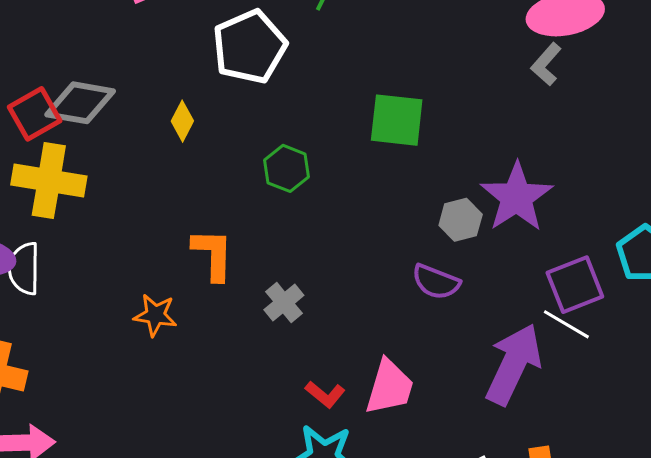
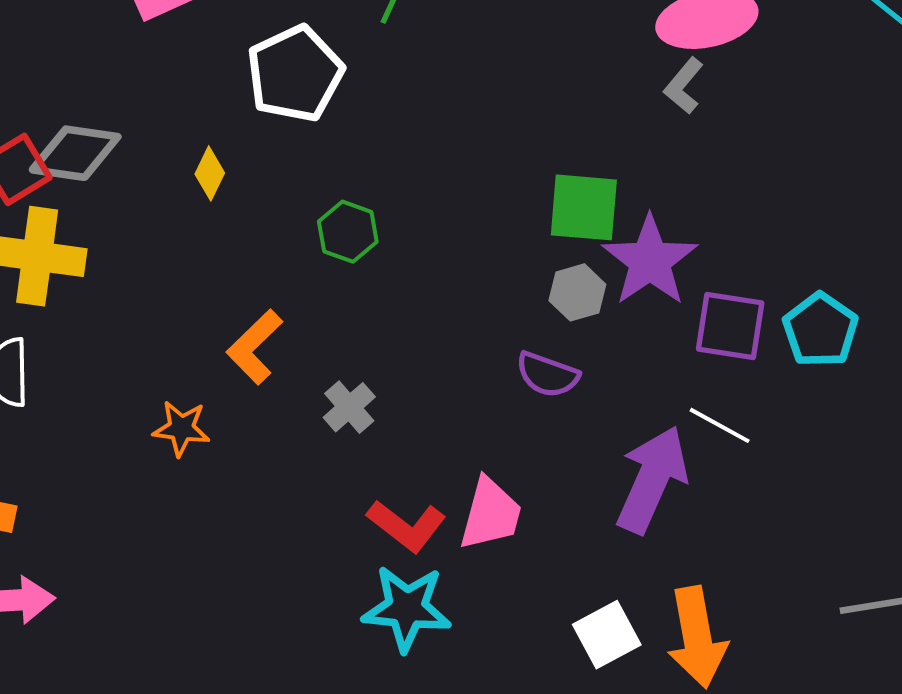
green square: (397, 120) -> (584, 207), moved
orange L-shape: (213, 254) -> (255, 347), turned -134
purple square: (575, 285) -> (730, 326), moved, turned 32
red L-shape: (325, 394) -> (407, 526), size x1.5

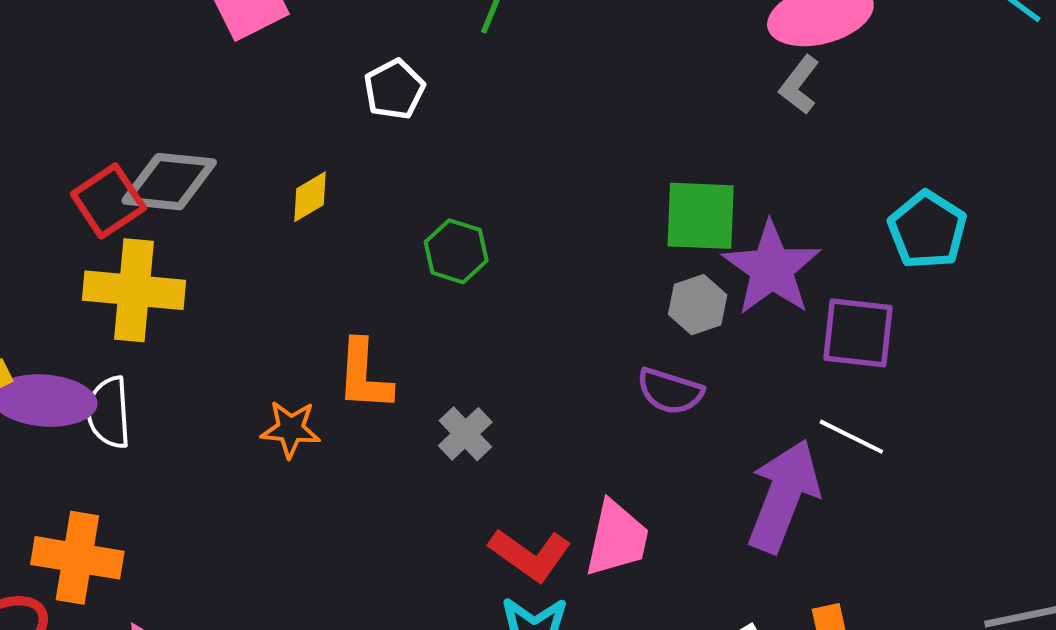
white pentagon: (295, 74) -> (394, 89), size x0.6
yellow diamond: (210, 173) -> (310, 197), turned 36
cyan pentagon: (820, 330) -> (927, 230), moved
orange L-shape: (255, 347) -> (364, 375), turned -40
orange star: (181, 428) -> (291, 429), moved

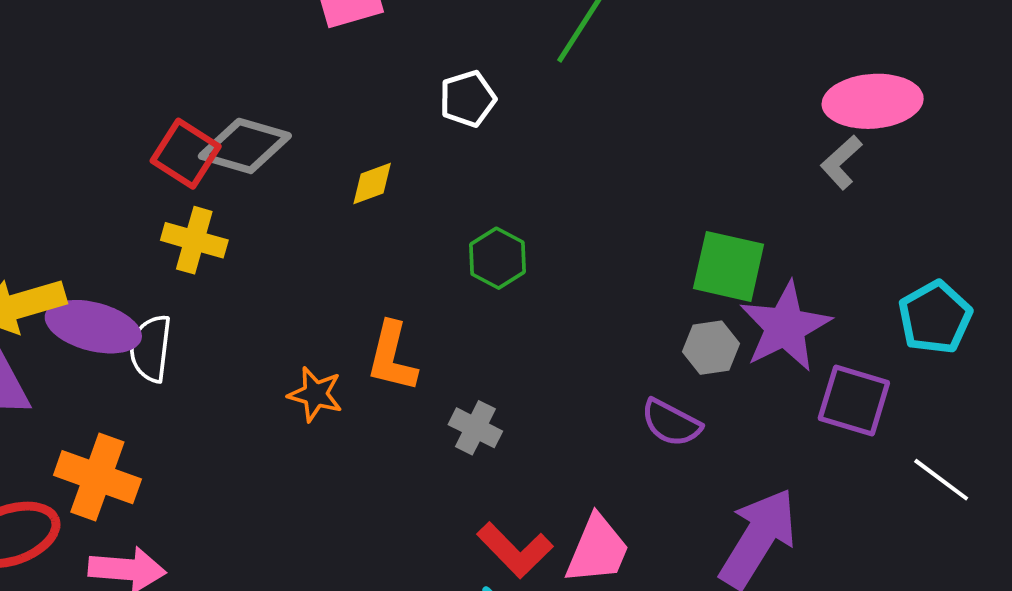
red square: (108, 201) -> (186, 154), turned -34
yellow cross: (134, 290) -> (194, 240), size x0.7
gray cross: (465, 434) -> (475, 428), turned -30
white line: (851, 437) -> (941, 480), moved

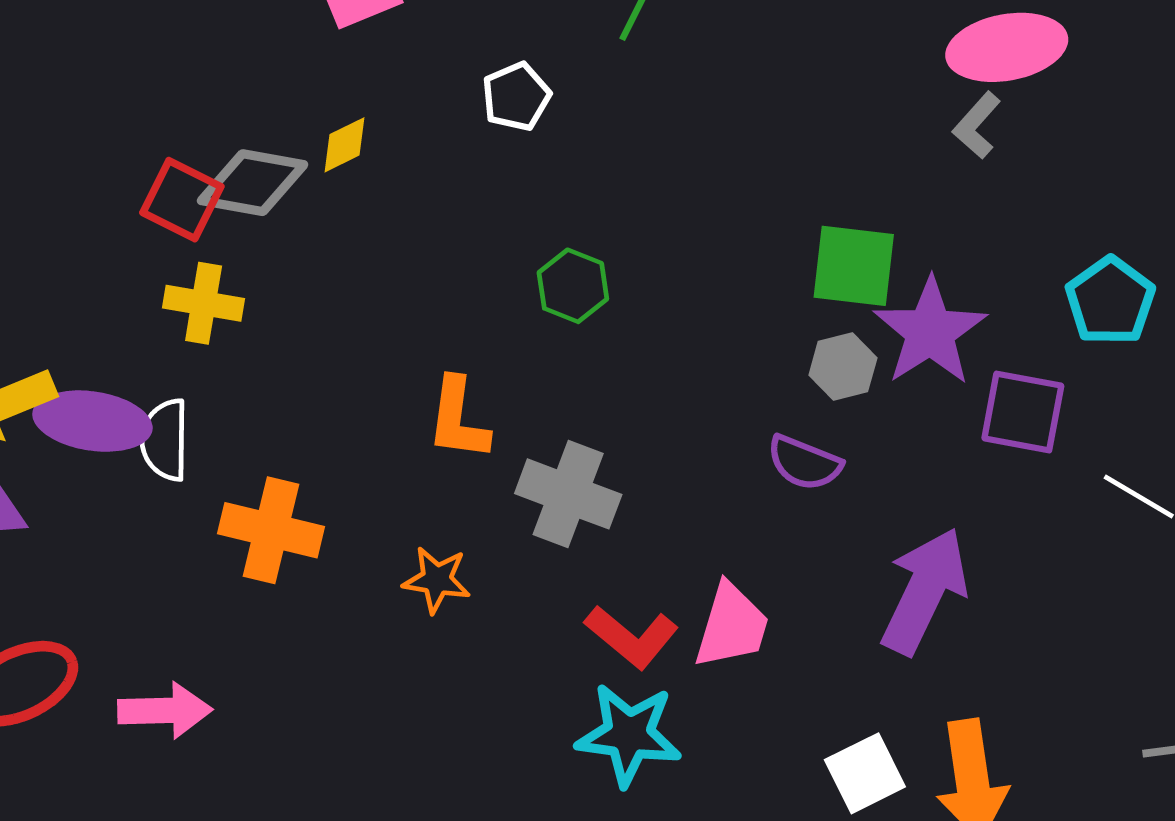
yellow diamond: (372, 183) -> (344, 145), moved
orange star: (315, 394) -> (437, 580), moved
gray cross: (475, 428) -> (568, 494), size x1.6
orange cross: (97, 477) -> (271, 530), moved

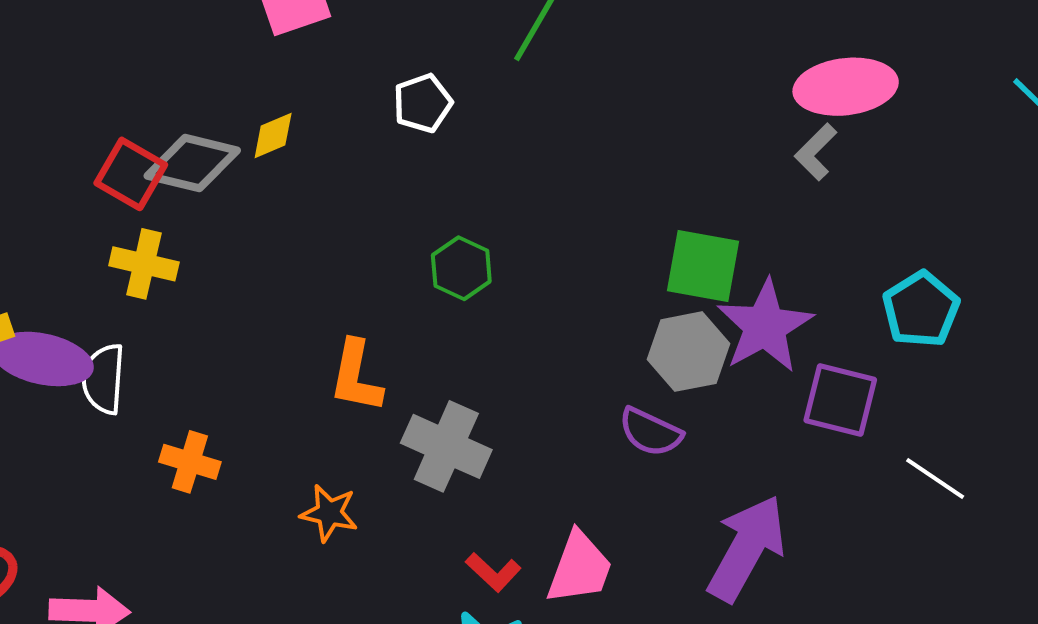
gray hexagon: (843, 366) -> (688, 352), size x1.4
orange cross: (271, 530) -> (190, 462), size x0.7
red L-shape: (632, 637) -> (493, 572), size x0.7

